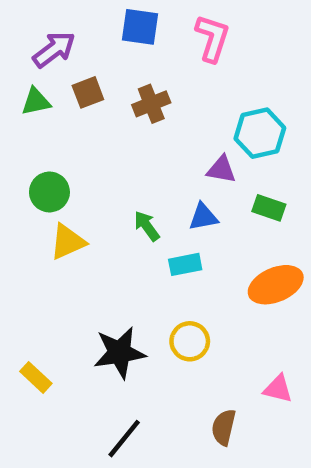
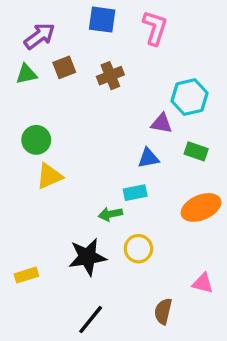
green arrow: (147, 226) -> (110, 214), moved, turned -65
yellow rectangle: (36, 377) -> (26, 275), turned -60

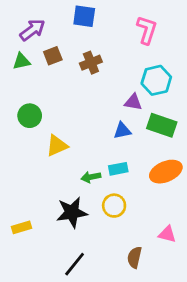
pink L-shape: (155, 28) -> (147, 30), moved
green rectangle: (196, 151) -> (162, 125), size x1.5
yellow triangle: (49, 176) -> (57, 146), moved
cyan rectangle: (135, 193) -> (118, 169), moved

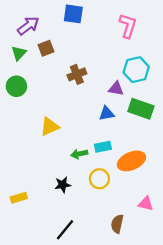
green triangle: (21, 61) -> (19, 53), turned -35
brown cross: (91, 63) -> (77, 74), moved
green circle: (30, 116) -> (16, 86), moved
orange ellipse: (166, 172) -> (131, 161), moved
black star: (72, 212) -> (63, 185), size x0.6

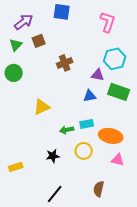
orange ellipse: (131, 161) -> (111, 136), turned 35
pink triangle: (146, 204) -> (118, 160), moved

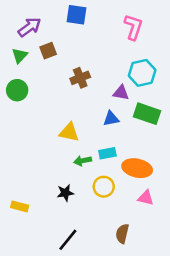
yellow triangle: (42, 107) -> (69, 132), moved, turned 36
yellow rectangle: (16, 167) -> (20, 206), turned 32

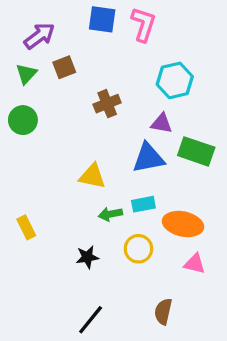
pink L-shape: (133, 27) -> (143, 24), moved
cyan hexagon: (142, 73) -> (175, 80), moved
blue triangle: (111, 119) -> (148, 158), size x1.5
yellow rectangle: (20, 206) -> (26, 227), moved, turned 49

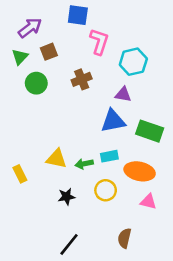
pink L-shape: (143, 24) -> (99, 42), moved
green circle: (23, 120) -> (36, 83), moved
green rectangle: (196, 151) -> (150, 131), moved
yellow triangle: (92, 176) -> (56, 159), moved

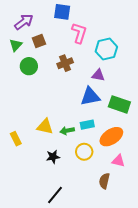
orange ellipse: (140, 171) -> (111, 137), turned -45
brown semicircle: (124, 238) -> (104, 181), moved

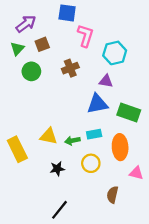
orange ellipse: (111, 137) -> (120, 147), turned -60
yellow rectangle: (16, 139) -> (17, 149), size x1.6
pink triangle: (118, 161) -> (136, 173), moved

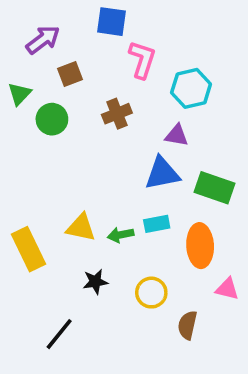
green triangle: (17, 49) -> (19, 94), moved
yellow circle: (91, 163) -> (151, 293), moved
black line: (59, 210) -> (59, 334), moved

